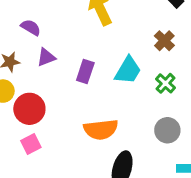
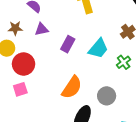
orange semicircle: (101, 129) -> (72, 87), turned -60
gray circle: (167, 130) -> (107, 96), moved

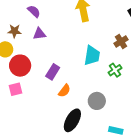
purple rectangle: (68, 44) -> (53, 72), moved
cyan trapezoid: (98, 48) -> (92, 56), turned -35
orange semicircle: (72, 87) -> (64, 91), size x0.6

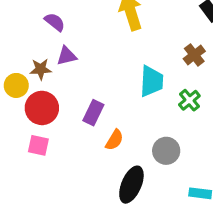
brown star: (14, 31) -> (41, 69), moved
pink square: (15, 89) -> (38, 145), turned 32

